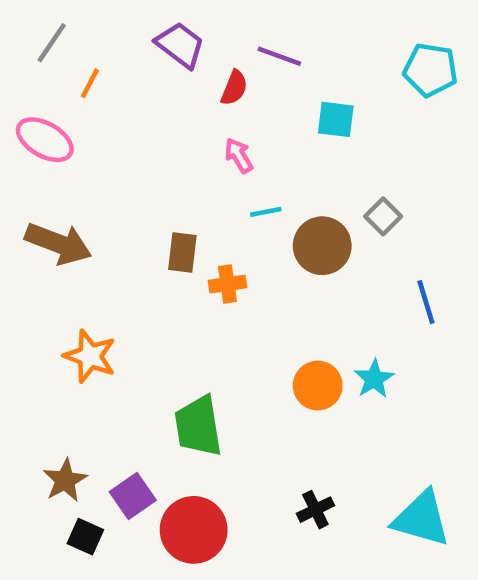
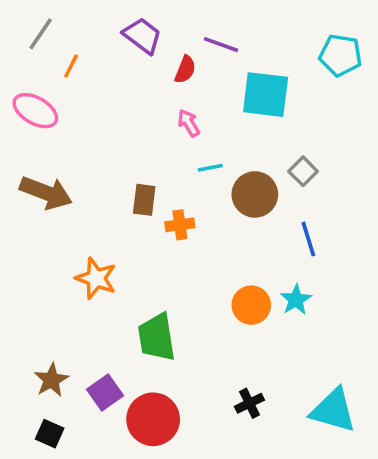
cyan square: (336, 119) -> (266, 95), size x1.6
blue line: (426, 302) -> (308, 239), moved
orange star: (90, 356) -> (96, 278), moved
black square: (85, 537) -> (50, 434), moved

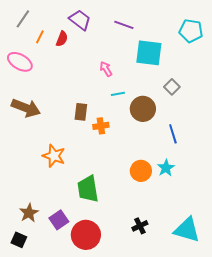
red semicircle: (185, 70) -> (62, 39), moved
gray square: (303, 171) -> (172, 87), moved
black square: (50, 434) -> (19, 240), moved

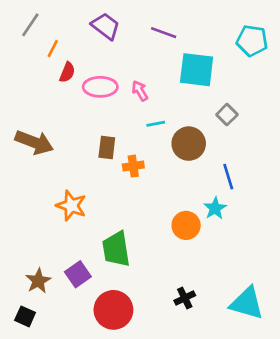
red semicircle: (62, 39) -> (67, 72), moved
pink ellipse: (20, 62) -> (100, 87), moved, turned -30
cyan star: (166, 168) -> (215, 208), moved
purple square: (59, 220) -> (78, 274), moved

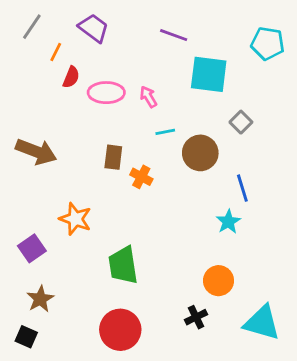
purple trapezoid: (106, 26) -> (94, 28), moved
orange cross: (133, 166) -> (141, 177), turned 36
orange circle: (186, 225) -> (219, 281), moved
purple square: (78, 274) -> (32, 248), moved

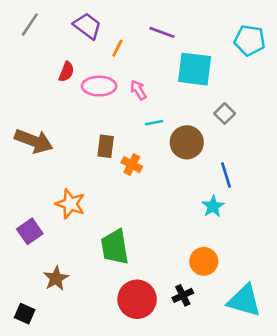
orange line: (56, 52) -> (117, 48), moved
brown star: (40, 299) -> (56, 278), moved
red circle: (120, 330) -> (137, 299), moved

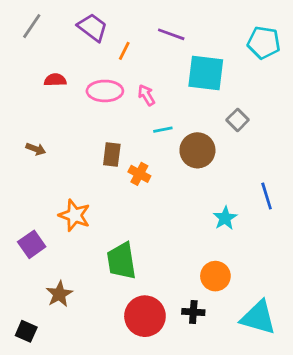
red semicircle: (66, 72) -> (55, 80), moved, turned -114
brown arrow: (34, 141) -> (36, 149), size x0.5
blue line: (226, 175) -> (267, 196), moved
black cross: (183, 295) -> (193, 312), turned 30

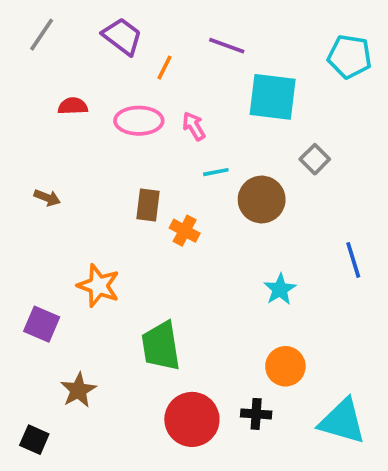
cyan star: (225, 218) -> (280, 289), moved
purple square: (32, 244) -> (42, 324), turned -32

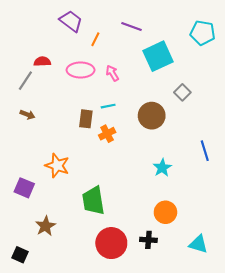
gray line: (42, 35) -> (25, 81), moved
cyan square: (273, 97) -> (158, 56), turned -32
cyan line: (216, 172) -> (108, 106), moved
orange cross: (185, 231) -> (107, 134), turned 35
cyan triangle: (342, 421) -> (198, 244), size x0.7

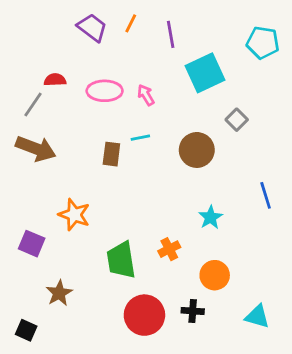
purple line: (131, 26) -> (171, 34), turned 60
orange line: (95, 39) -> (131, 23), moved
brown arrow: (27, 115) -> (36, 149), size x2.0
orange cross: (107, 134) -> (169, 249), moved

